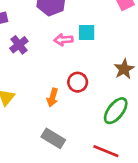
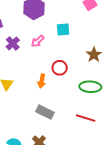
pink arrow: (63, 40) -> (38, 41), moved, turned -32
green ellipse: (116, 111) -> (90, 87), turned 60

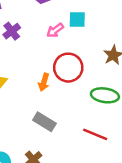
pink arrow: (38, 41) -> (55, 30), moved
red circle: (60, 68) -> (68, 68), size x1.5

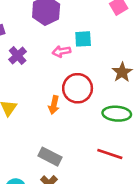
pink arrow: (55, 30) -> (61, 51), turned 30
gray rectangle: (44, 122) -> (50, 157), moved

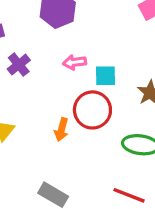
cyan square: (83, 39) -> (106, 76), moved

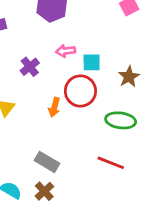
purple cross: (19, 65) -> (30, 67), moved

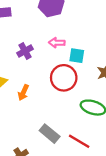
orange arrow: (54, 107) -> (23, 92), moved
gray rectangle: (47, 162) -> (50, 134), moved

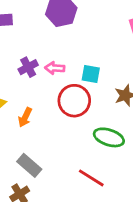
pink arrow: (57, 43) -> (55, 68), moved
gray rectangle: (50, 134) -> (29, 165), moved

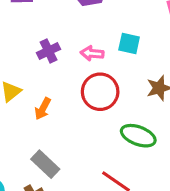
pink arrow: (55, 68) -> (92, 53), moved
cyan square: (91, 74) -> (129, 44), moved

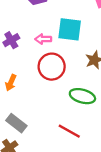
cyan square: (129, 44) -> (70, 29), size x1.5

